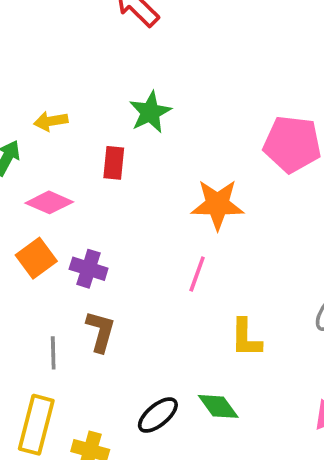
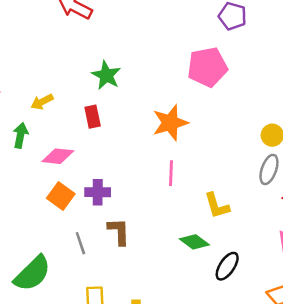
gray line: (53, 353) -> (80, 243), moved
green diamond: (218, 406) -> (194, 242), moved
black ellipse: (158, 415) -> (227, 266), moved

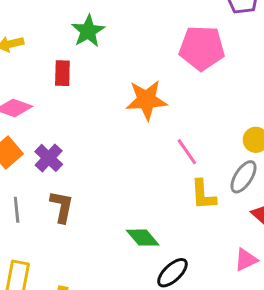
pink line: (171, 173) -> (187, 152), moved, turned -50
purple cross: (98, 192) -> (49, 158), turned 30
yellow L-shape: (217, 206) -> (203, 195), moved

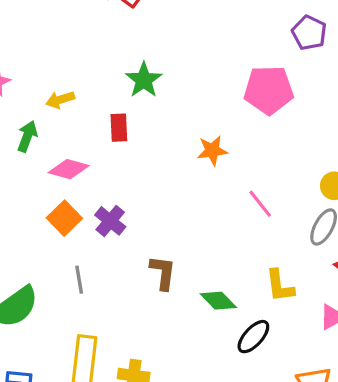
orange star: (146, 100) -> (212, 151), size x0.7
yellow L-shape: (203, 195) -> (280, 286), moved
brown L-shape: (62, 207) -> (163, 273), moved

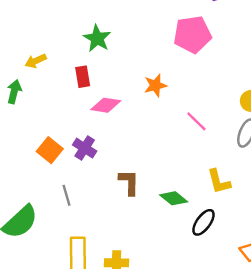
pink diamond: (69, 169) -> (106, 105), moved

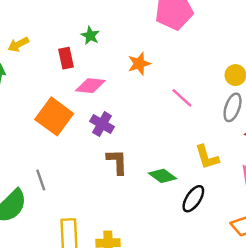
green star: (97, 38) -> (90, 36), moved, size x0.7
purple cross: (85, 148) -> (102, 124), moved
orange square: (50, 150) -> (54, 116), moved, size x1.4
gray line: (66, 195) -> (41, 180), moved

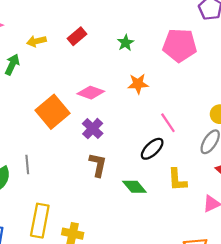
green star: (90, 36) -> (125, 43), moved
red rectangle: (66, 58) -> (77, 36), moved, turned 48
black ellipse: (193, 199) -> (152, 149), moved

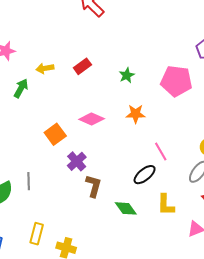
orange square: (52, 112) -> (55, 134), size x0.7
purple cross: (93, 129) -> (77, 161), moved
yellow rectangle: (40, 221) -> (37, 234), size x0.7

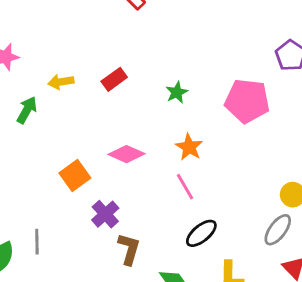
orange star: (136, 114) -> (189, 147), turned 30
pink line: (161, 152) -> (185, 187), moved

